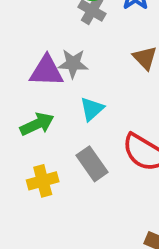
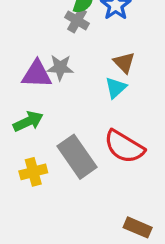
cyan triangle: (92, 109) -> (116, 88), moved
gray rectangle: (92, 164) -> (77, 157), size x1.4

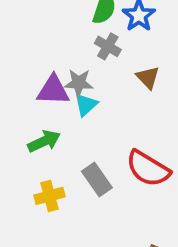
gray cross: (77, 20) -> (108, 46), moved
cyan triangle: (116, 88) -> (86, 105), moved
gray rectangle: (77, 157) -> (97, 180), size x0.7

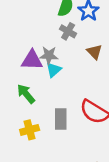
green arrow: (44, 141) -> (26, 94), turned -105
gray rectangle: (97, 180) -> (61, 119), turned 35

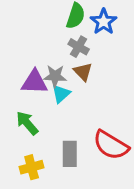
brown triangle: (94, 52) -> (83, 72), moved

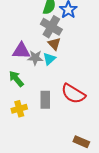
gray cross: (79, 47) -> (51, 27), size x1.5
gray star: (55, 76) -> (35, 58), moved
cyan triangle: (61, 94) -> (49, 59), moved

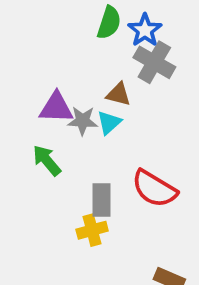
gray cross: (51, 27) -> (154, 62), moved
brown triangle: (54, 44) -> (118, 94), turned -32
yellow cross: (19, 109) -> (92, 230), moved

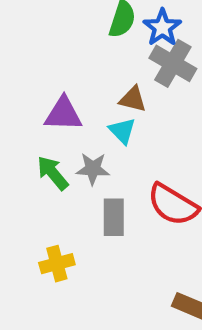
gray star: (83, 121) -> (93, 169), moved
cyan triangle: (109, 123) -> (122, 131), turned -32
yellow cross: (92, 230) -> (57, 264), moved

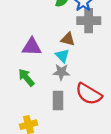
gray cross: (173, 63) -> (89, 21), turned -30
gray star: (93, 169) -> (61, 72), moved

